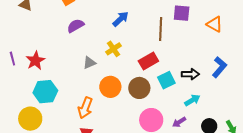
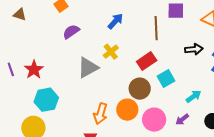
gray triangle: (89, 63) -> (88, 67), size x1.6
black arrow: (190, 74) -> (194, 49), moved
orange circle: (110, 87) -> (127, 110), moved
orange arrow: (85, 108) -> (101, 114), moved

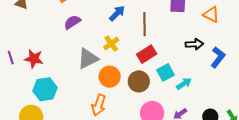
brown line: (156, 28) -> (145, 24), moved
red star: (34, 70) -> (34, 59), turned -30
cyan arrow: (193, 96) -> (184, 84), moved
orange circle: (127, 110) -> (110, 77), moved

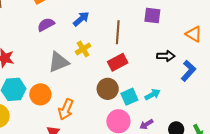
blue arrow: (117, 13) -> (81, 19), moved
orange triangle: (211, 15) -> (194, 34), moved
cyan square: (165, 72) -> (129, 97), moved
orange circle: (110, 77) -> (40, 94), moved

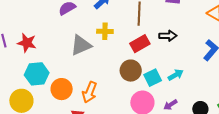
yellow cross: (83, 49) -> (105, 31), turned 35
black arrow: (166, 56) -> (168, 36), moved
orange circle: (40, 94) -> (62, 89), moved

